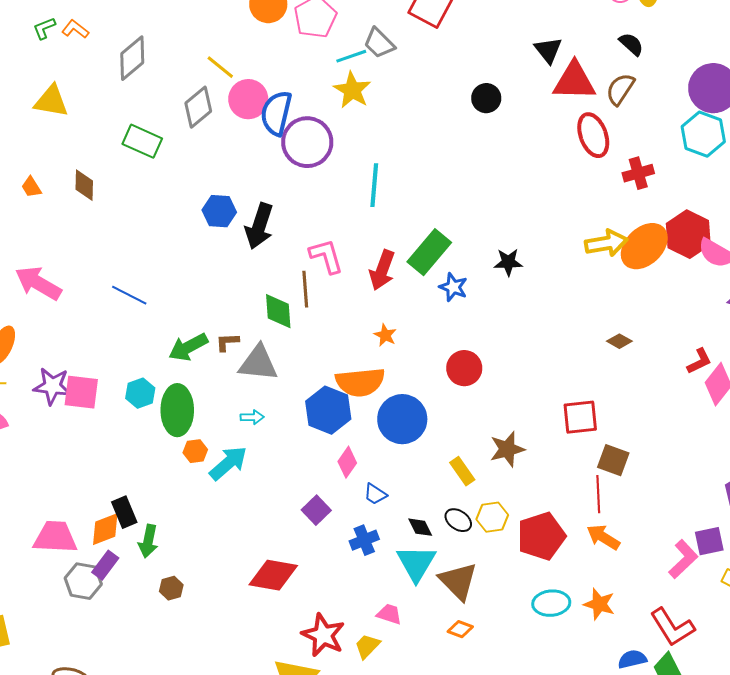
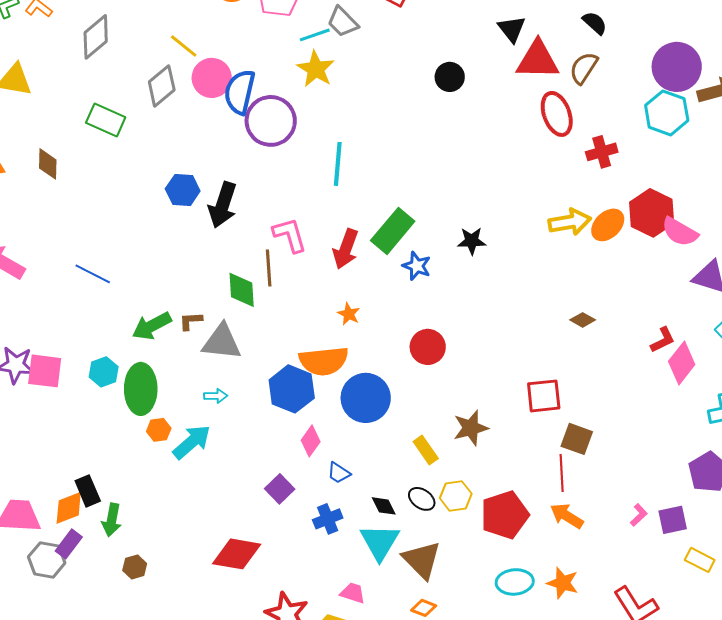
orange ellipse: (644, 246) -> (608, 225), size x0.7
pink L-shape: (683, 559) -> (639, 515), moved, size x0.6

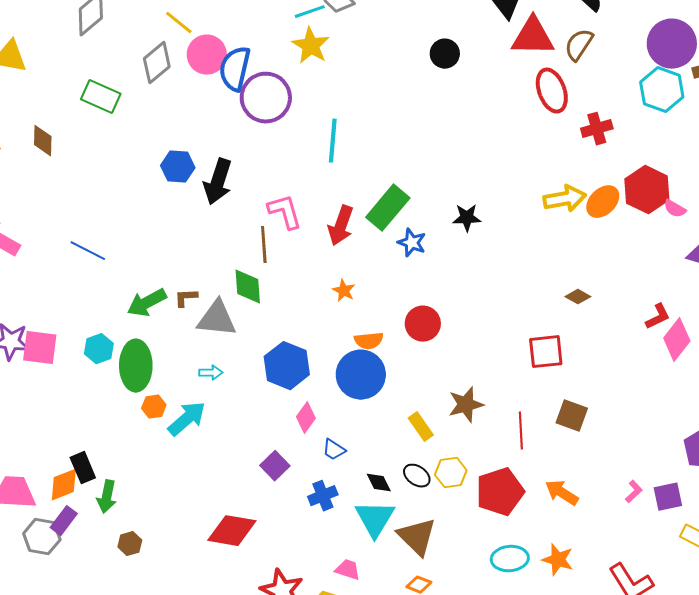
pink semicircle: (680, 232) -> (675, 209), size x0.6
green diamond: (242, 290) -> (248, 287), moved
orange semicircle: (324, 361) -> (369, 341), moved, size x0.6
red square: (544, 396) -> (546, 352), moved
red line: (562, 473) -> (521, 431), moved

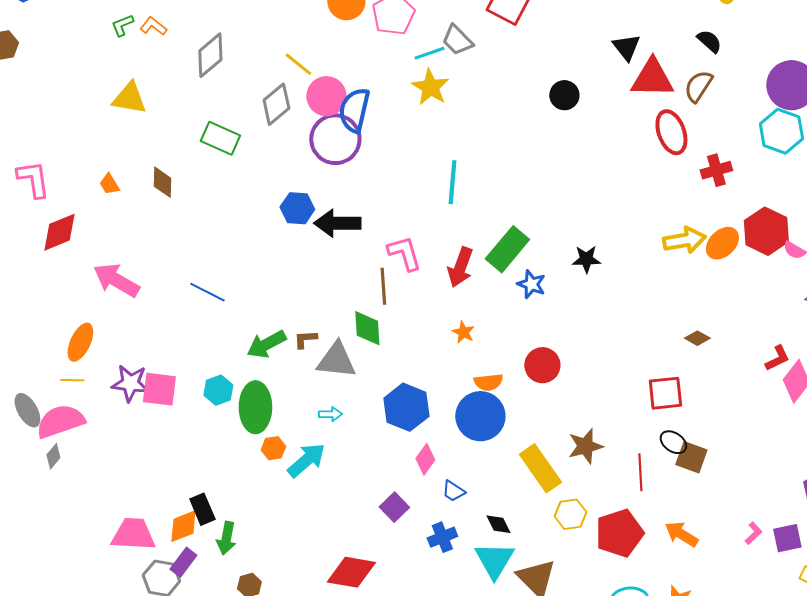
purple circle: (266, 98) -> (335, 139), moved
black arrow: (218, 182) -> (337, 223), turned 72
yellow rectangle: (421, 427) -> (540, 468), size x1.6
black ellipse: (417, 476) -> (673, 442), moved

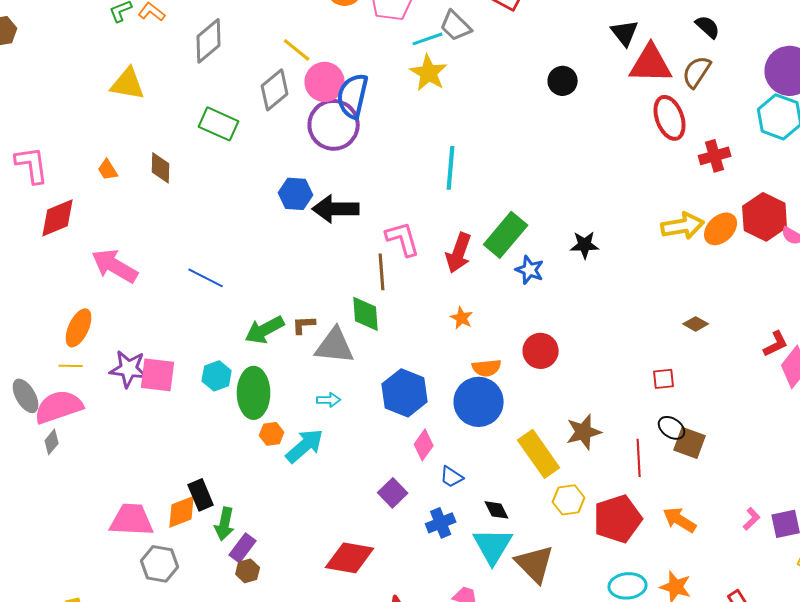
red square: (665, 393) -> (664, 379), size x0.6
purple rectangle: (183, 562) -> (243, 548), moved

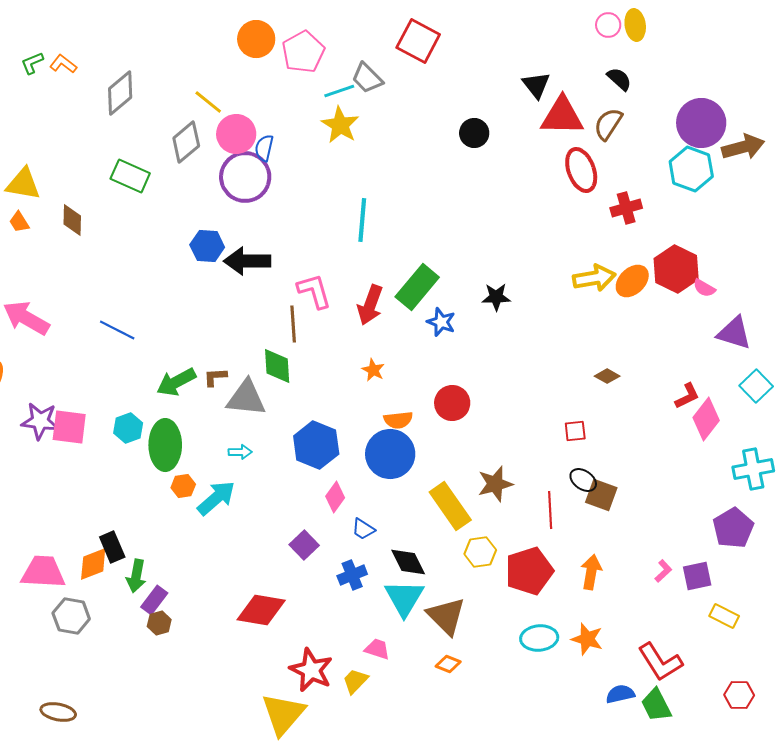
yellow triangle: (128, 84) -> (23, 184), moved
blue semicircle: (353, 96) -> (264, 148), size x0.6
black diamond: (497, 510) -> (408, 562), size x1.4
orange arrow: (680, 520) -> (591, 572), turned 68

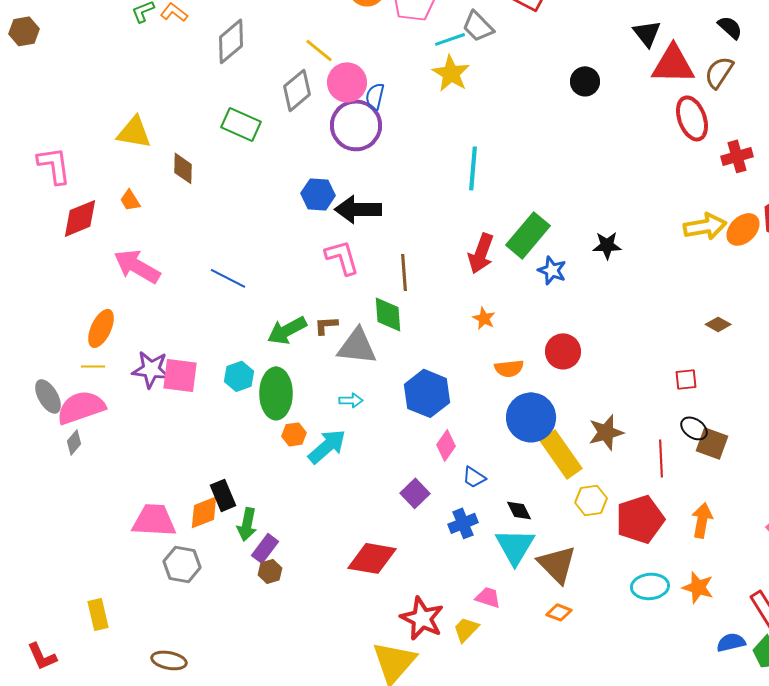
orange trapezoid: (19, 222) -> (130, 200), moved
pink L-shape: (314, 291) -> (342, 257), moved
blue circle: (390, 454) -> (531, 417), moved
black diamond: (408, 562) -> (519, 510), size x0.7

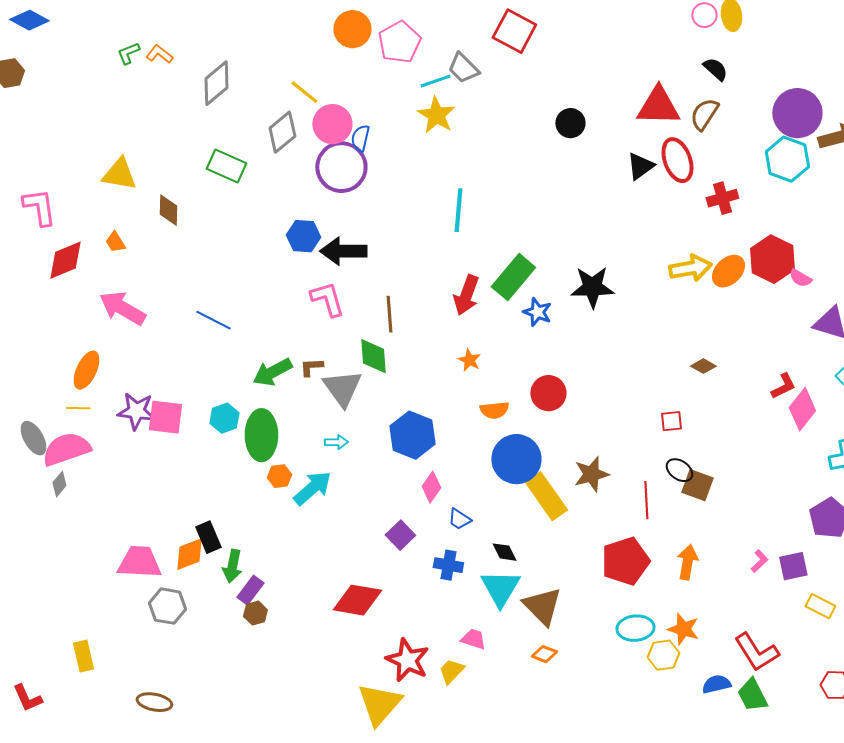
black triangle: (647, 33) -> (640, 166), moved, turned 32
black star: (607, 245) -> (592, 287), size x1.5
gray triangle: (357, 346) -> (342, 388), turned 48
yellow hexagon: (591, 500) -> (663, 655), moved
blue cross: (463, 523) -> (448, 565), turned 32

